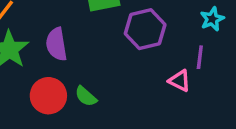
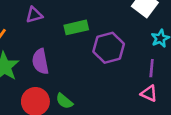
pink triangle: (180, 81) -> (149, 93), moved

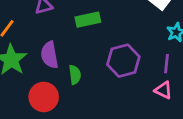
purple hexagon: (109, 48) -> (123, 61), moved
green semicircle: (64, 101) -> (75, 75), moved, turned -138

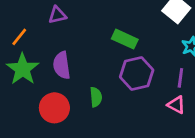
green rectangle: (88, 20) -> (125, 39), moved, turned 35
green semicircle: (75, 75) -> (96, 97), moved

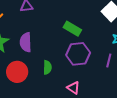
pink triangle: (176, 105) -> (73, 88), moved

